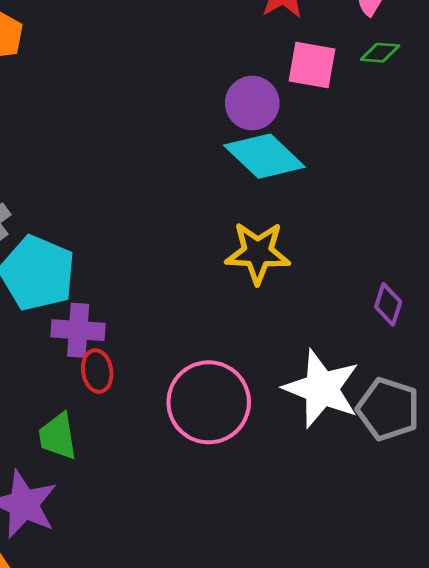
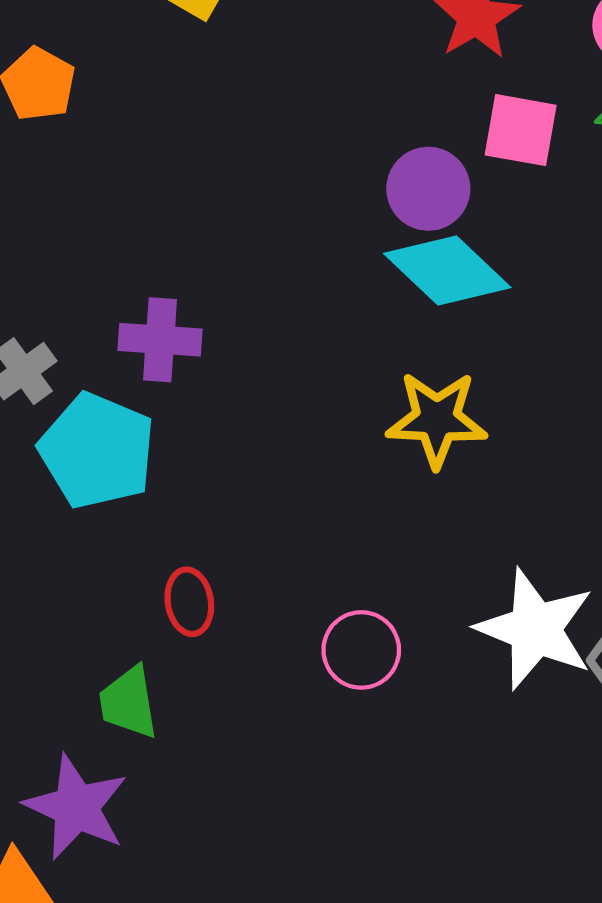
purple cross: (78, 330) -> (160, 340), moved
pink circle: (209, 402) -> (361, 650), size x0.6

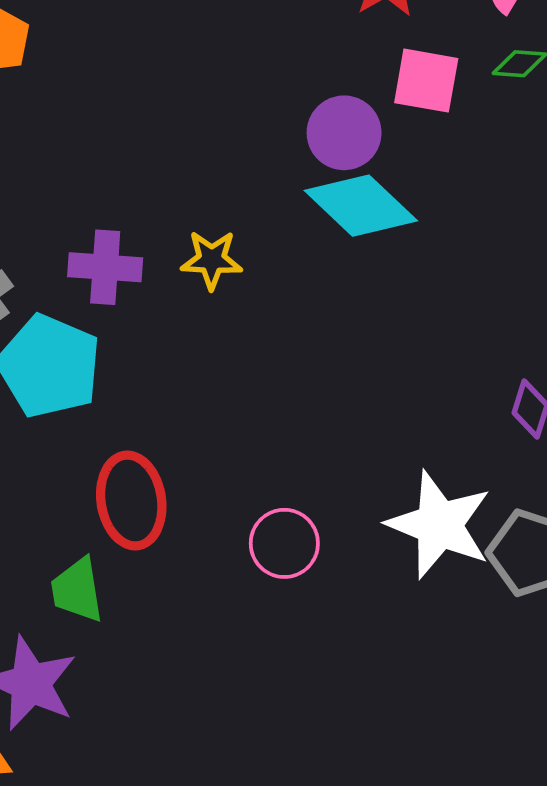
yellow star: (437, 419) -> (212, 260), moved, size x0.7
red ellipse: (189, 602) -> (131, 500), size x1.6

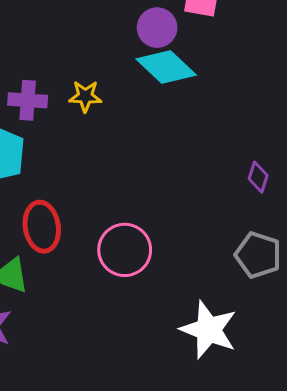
white star: (439, 525) -> (209, 330), moved
pink circle: (284, 543) -> (125, 250), size x1.4

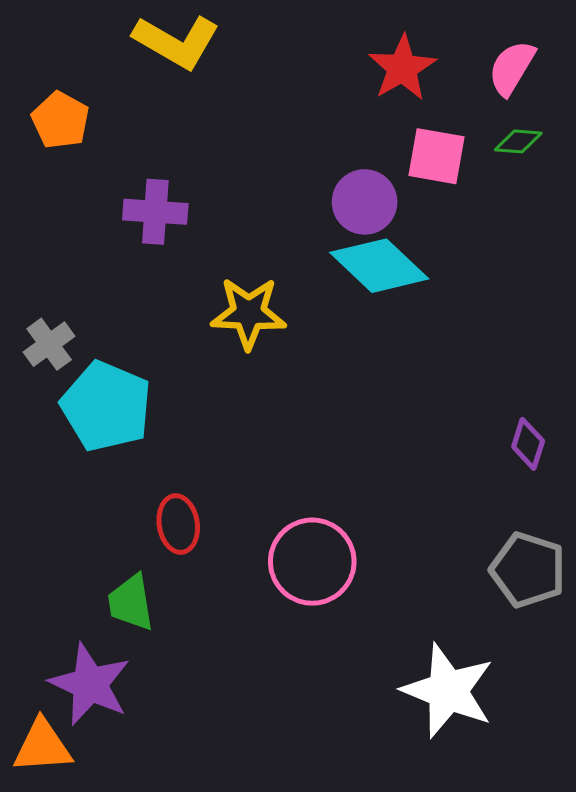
yellow star: (85, 96) -> (248, 313), size x1.4
purple cross: (28, 100) -> (155, 212), moved
red ellipse: (42, 227) -> (178, 524), size x0.7

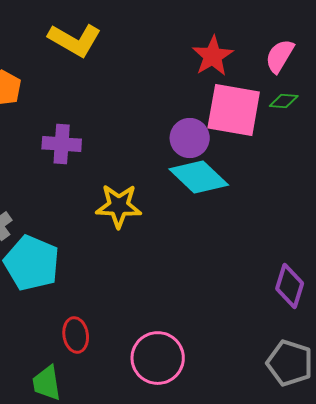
pink square: (436, 156) -> (234, 110), size x1.5
purple diamond: (528, 444) -> (290, 286), size x1.4

